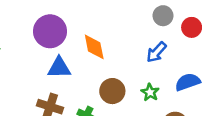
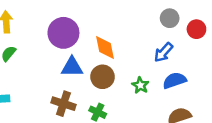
blue semicircle: (188, 82) -> (175, 80), moved
brown circle: (112, 91) -> (103, 77), moved
green star: (150, 92) -> (140, 85), moved

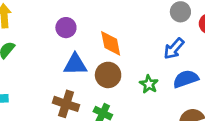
purple circle: (63, 33) -> (66, 28), size x0.6

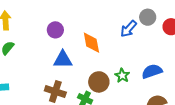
blue arrow: (174, 49) -> (129, 29), moved
brown circle: (108, 75) -> (99, 82), moved

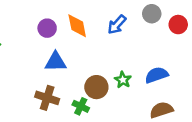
blue arrow: (129, 29) -> (117, 25), moved
orange diamond: (91, 43) -> (77, 26), moved

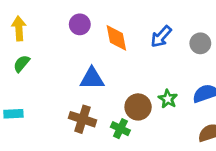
gray circle: (152, 14) -> (200, 43), moved
purple circle: (47, 28) -> (80, 24), moved

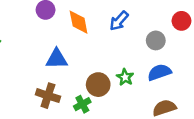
gray circle: (200, 43) -> (156, 40), moved
green cross: (120, 129) -> (82, 104), turned 35

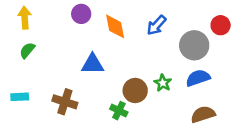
gray circle: (156, 40) -> (194, 45), size x1.5
brown cross: (48, 96) -> (65, 102), moved
green cross: (82, 104) -> (119, 111), turned -35

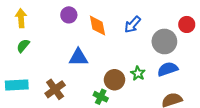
cyan rectangle: (20, 97) -> (17, 85), size x1.5
brown cross: (65, 102) -> (55, 89), turned 36

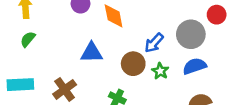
blue arrow: (133, 24) -> (154, 43), moved
brown circle: (115, 80) -> (133, 64), moved

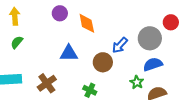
green star: (160, 71) -> (137, 82), moved

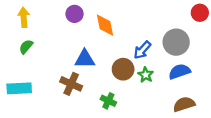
red circle: (171, 22) -> (200, 13), moved
green star: (137, 82) -> (146, 75), moved
brown cross: (47, 83) -> (71, 84), moved, turned -30

